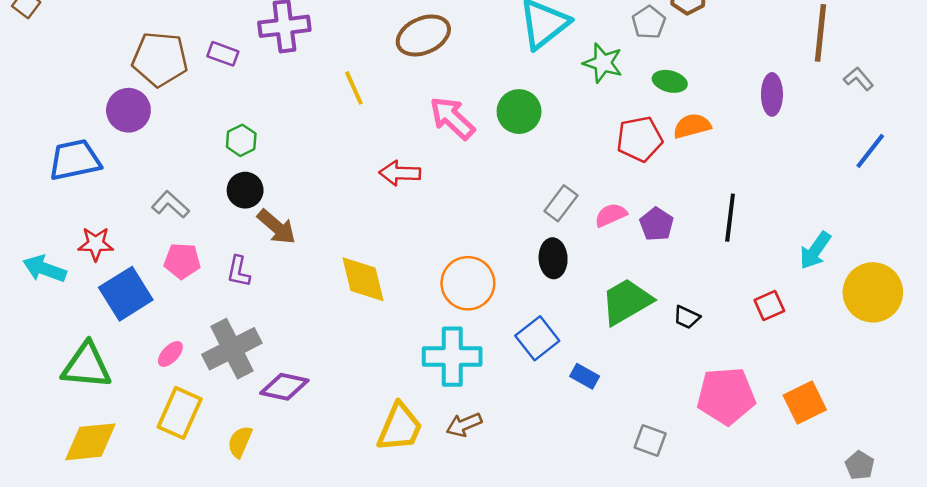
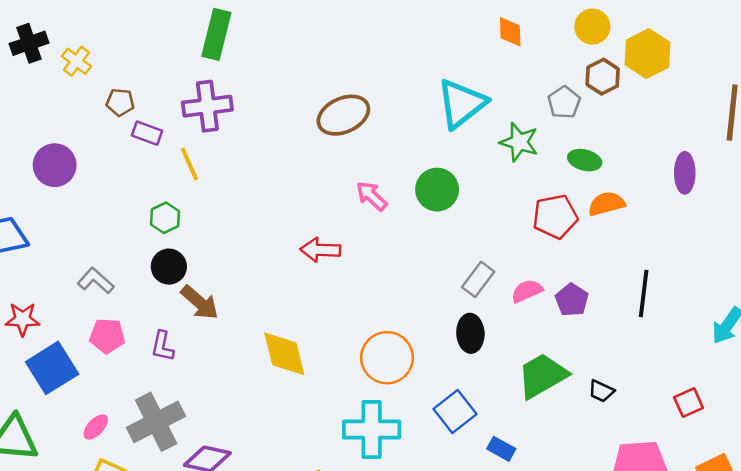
brown pentagon: (160, 59) -> (120, 102), moved, size x0.5
yellow line: (354, 88) -> (189, 164), moved
purple circle: (128, 110) -> (55, 165), moved
pink arrow: (452, 118) -> (372, 196), size x0.7
red square: (769, 305) -> (689, 403), moved

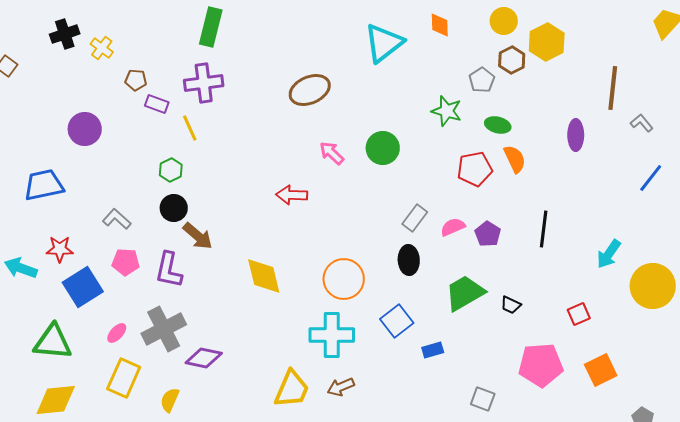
cyan triangle: (461, 104) -> (384, 43), moved
orange semicircle: (606, 204) -> (515, 159), turned 80
purple L-shape: (162, 346) -> (169, 270), size x1.5
blue rectangle: (501, 449) -> (433, 350), turned -45

